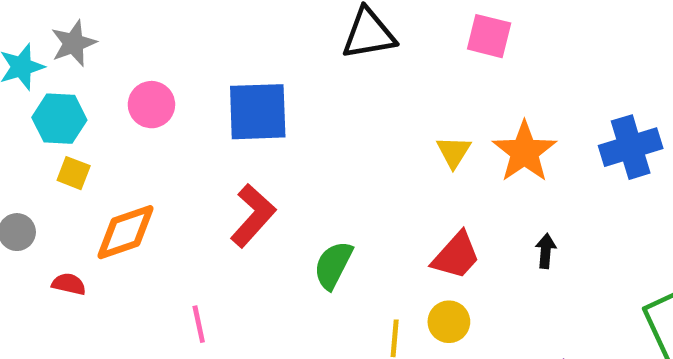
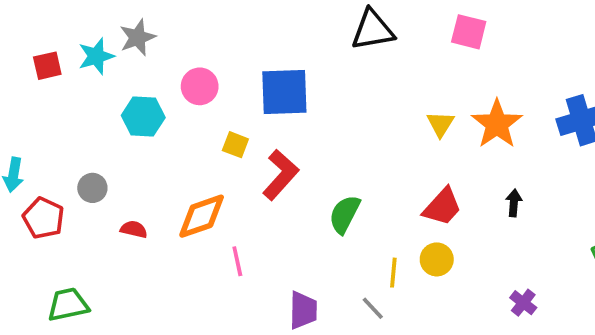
cyan hexagon: (59, 119) -> (143, 116), moved
yellow square: (74, 173) -> (235, 145), moved
orange diamond: (125, 232) -> (202, 216), moved

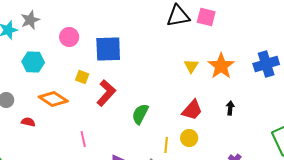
black triangle: (373, 30) -> (178, 16), moved
pink circle: (200, 86) -> (69, 37), moved
orange diamond: (202, 216) -> (53, 99), moved, turned 52

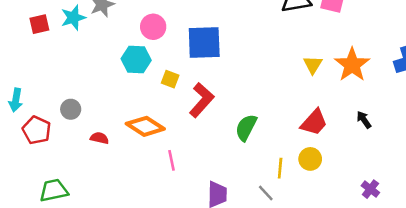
cyan hexagon: (33, 62) -> (136, 59), moved
orange diamond: (53, 99) -> (145, 126), moved
black arrow: (230, 108) -> (364, 120), turned -40

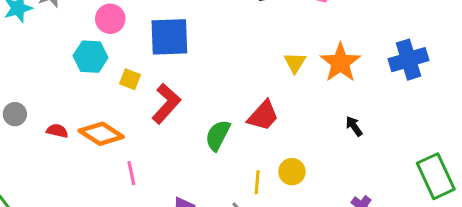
red trapezoid: (314, 122) -> (263, 116), moved
red semicircle: (99, 138) -> (57, 131), moved

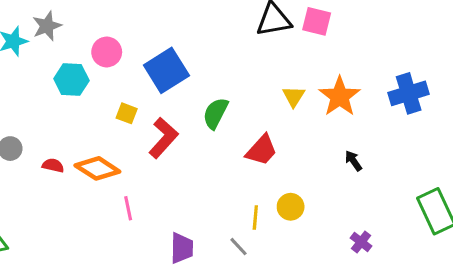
blue square: (169, 37) -> (166, 70), turned -30
cyan hexagon: (91, 57) -> (71, 80), moved
green semicircle: (218, 135) -> (215, 113), moved

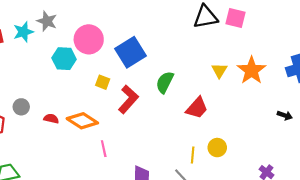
gray star: (47, 26) -> (47, 21), turned -30
pink circle: (107, 52) -> (89, 39), size x1.4
black arrow: (353, 161) -> (285, 115), moved, turned 144

